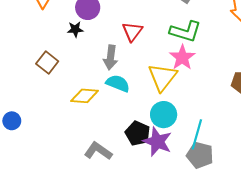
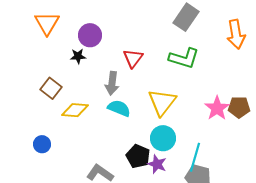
pink star: (182, 57) -> (217, 108), moved
yellow diamond: (85, 96) -> (75, 110), moved
blue circle: (12, 121) -> (42, 144), moved
purple star: (157, 142) -> (157, 164), size x0.7

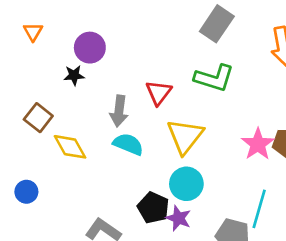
orange triangle: (47, 23) -> (33, 32), size x0.6
red triangle: (133, 58) -> (159, 93), moved
yellow diamond: (75, 110) -> (70, 147), turned 56
cyan line: (195, 157) -> (259, 209), moved

